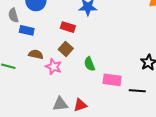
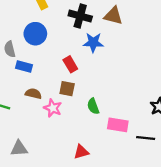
red rectangle: (68, 27) -> (70, 64), turned 40
brown square: (66, 49) -> (67, 89), turned -32
gray triangle: (60, 104) -> (19, 148), moved

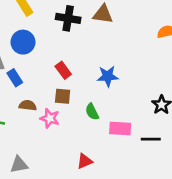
blue star: (93, 43) -> (108, 76), moved
blue rectangle: (24, 66) -> (15, 78), turned 49

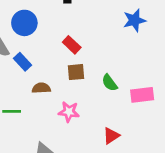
blue star: (108, 76) -> (134, 20), moved
pink star: (50, 118) -> (69, 112), moved

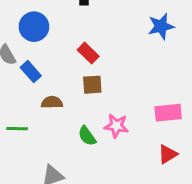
green semicircle: (110, 83) -> (87, 136), moved
pink star: (69, 112) -> (116, 126), moved
red triangle: (111, 136) -> (168, 154), moved

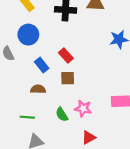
blue rectangle: (31, 72) -> (42, 65), moved
green line: (17, 129) -> (27, 117), moved
red triangle: (168, 154) -> (89, 137), moved

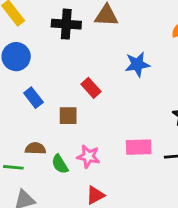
red rectangle: (66, 55) -> (91, 88), moved
brown semicircle: (38, 89) -> (35, 148), moved

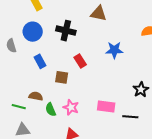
black cross: (66, 24) -> (66, 31), moved

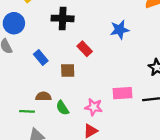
blue circle: (33, 32) -> (14, 23), moved
pink star: (71, 107) -> (94, 107), moved

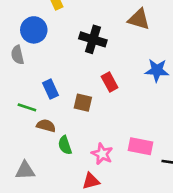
blue rectangle: (41, 57) -> (51, 89), moved
green line: (27, 111) -> (27, 107), moved

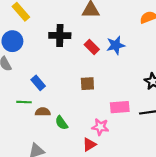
red rectangle: (110, 82) -> (92, 47), moved
brown square: (83, 103) -> (87, 84), moved
pink star: (102, 154) -> (100, 127), moved

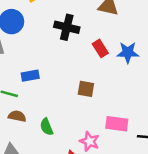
blue rectangle: (38, 83) -> (30, 76), turned -72
brown semicircle: (43, 112) -> (17, 116), moved

